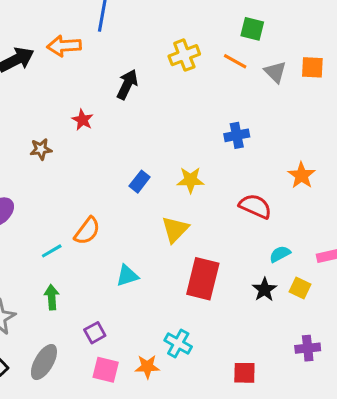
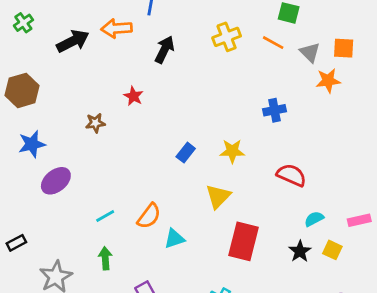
black arrow: (127, 84) -> (164, 50), moved
orange star: (302, 175) -> (328, 81), moved, turned 30
orange semicircle: (87, 231) -> (149, 216), moved

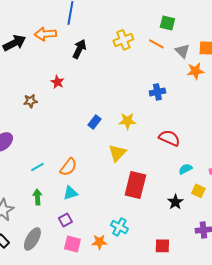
cyan triangle: (174, 239) -> (70, 193), moved
black star: (300, 251) -> (175, 202), moved

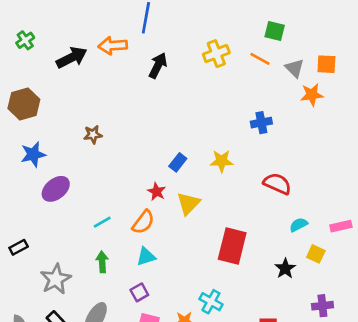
red star: (57, 82) -> (157, 192), moved
yellow triangle: (117, 153) -> (188, 203), moved

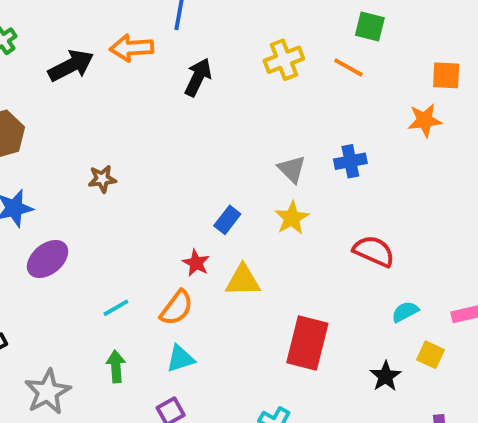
gray triangle: (295, 68) -> (292, 169), moved
yellow star: (222, 161) -> (292, 218), turned -30
yellow triangle: (188, 203) -> (243, 280), turned 45

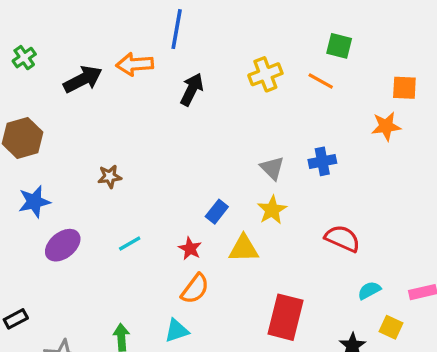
yellow triangle: (243, 280) -> (244, 249), moved
cyan line: (116, 308) -> (130, 243), moved
orange semicircle: (176, 308) -> (195, 289), moved

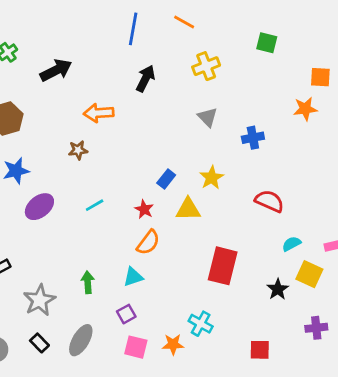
orange arrow: (135, 64) -> (99, 113), moved
orange line: (321, 81) -> (184, 22), moved
gray triangle: (272, 168) -> (207, 117), moved
yellow square: (391, 327) -> (309, 274), size x1.4

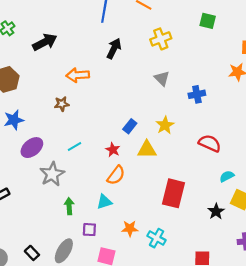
gray star: (39, 300) -> (52, 174), moved
purple square: (126, 314) -> (89, 230), moved, turned 32
orange star: (173, 344) -> (130, 228), moved

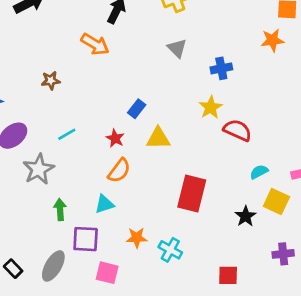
orange arrow: (78, 75) -> (95, 44), moved, turned -145
yellow star: (165, 125) -> (211, 107), moved
purple square: (89, 230) -> (86, 239), size x1.5

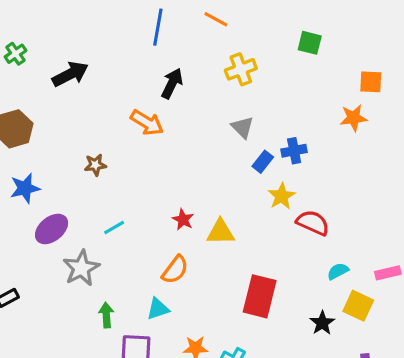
blue rectangle: (137, 109) -> (263, 162), moved
red star: (115, 138) -> (183, 220), moved

